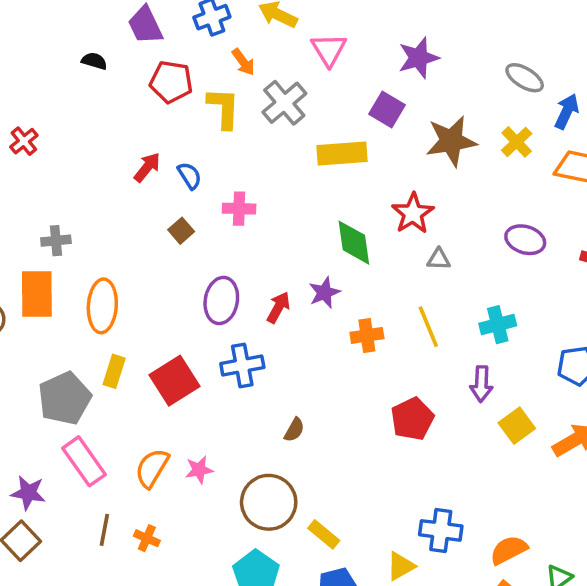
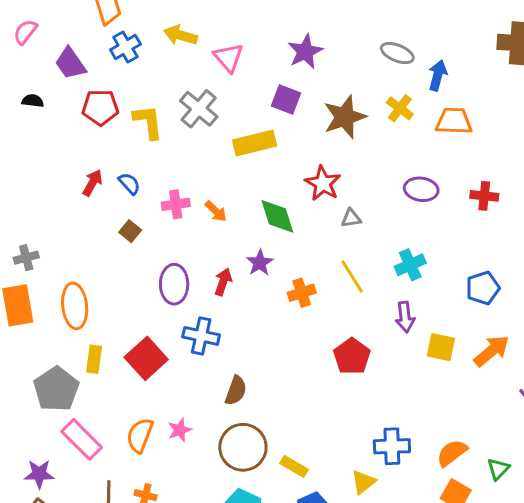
orange arrow: (243, 62) -> (216, 211), moved
blue cross: (242, 366) -> (201, 336), turned 32
yellow square: (517, 426) -> (441, 347), turned -32
brown semicircle: (294, 430) -> (236, 391), moved, size x1.4

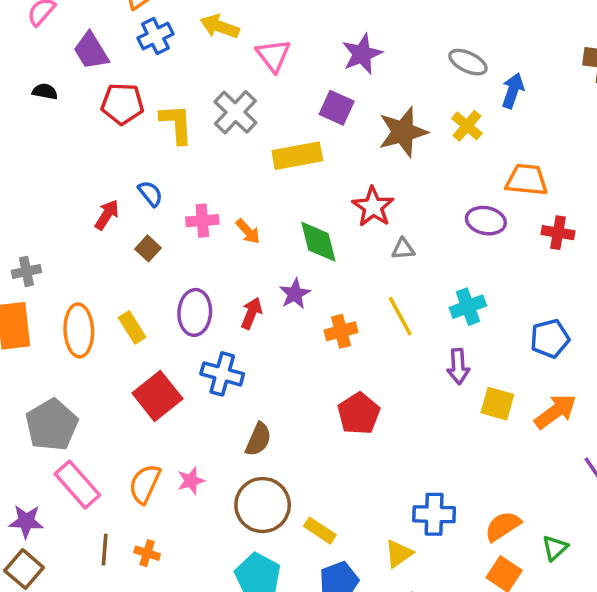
orange trapezoid: (454, 121) -> (527, 180), moved
red arrow: (92, 183) -> (107, 215), moved
red pentagon: (352, 356) -> (359, 414), moved
yellow rectangle: (94, 359) -> (132, 327), moved, turned -44

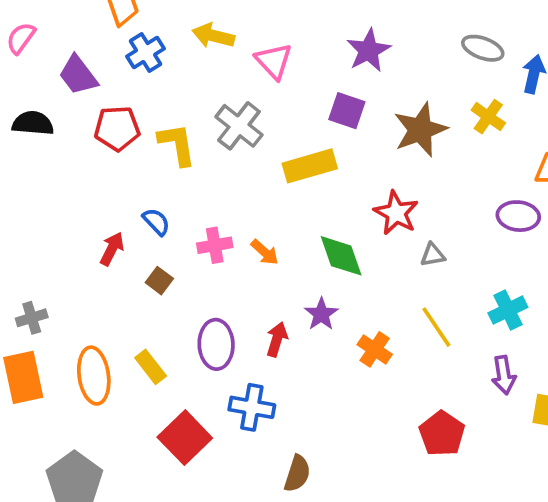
black semicircle: (45, 91) -> (33, 123), size x1.5
orange cross: (341, 331) -> (375, 349), turned -36
red pentagon: (359, 414) -> (442, 434), moved

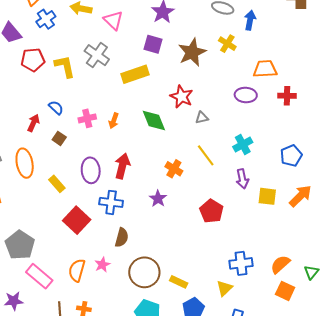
orange arrow: (265, 252) -> (114, 121), turned 70
purple star: (321, 314) -> (158, 199), moved
red arrow: (277, 339) -> (122, 166), size x1.4
orange ellipse: (94, 376) -> (25, 163), moved
brown semicircle: (297, 474) -> (122, 237), moved

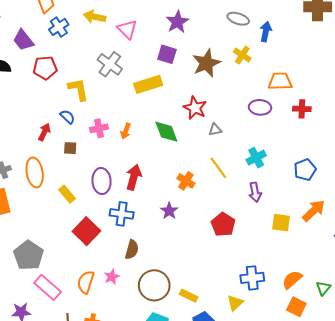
yellow L-shape: (65, 66) -> (78, 89), moved
brown square: (59, 138) -> (70, 148), turned -32
yellow square: (267, 196) -> (281, 223), moved

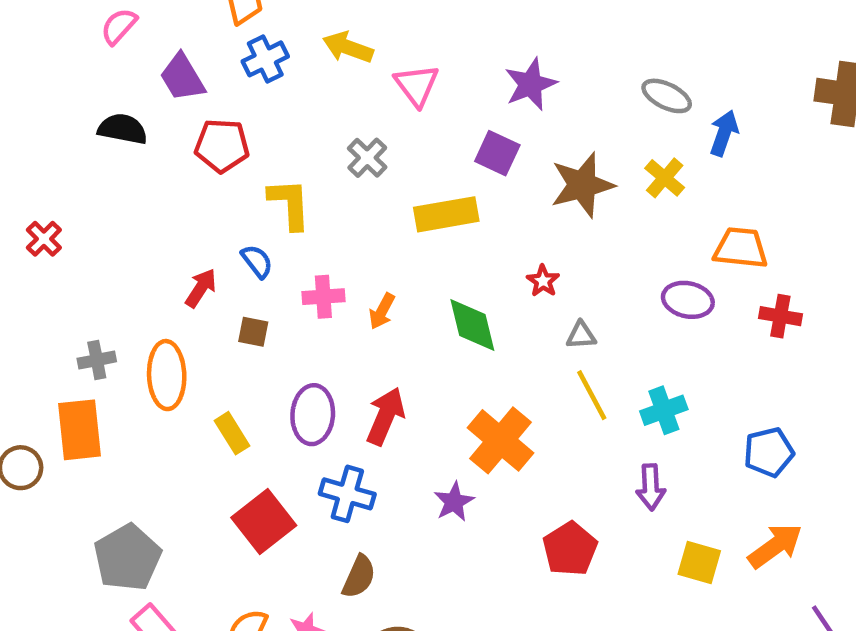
gray cross: (110, 64) -> (367, 158), size x0.7
red star: (195, 108) -> (543, 281), size x0.6
yellow line: (218, 168) -> (592, 395), moved
orange cross: (186, 181) -> (500, 440), size x1.6

